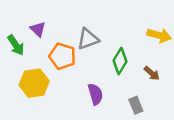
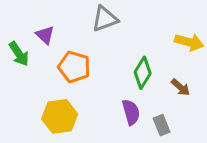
gray triangle: (88, 39) -> (105, 19), moved
yellow hexagon: (34, 83) -> (60, 116), moved
purple semicircle: (95, 94) -> (131, 112), moved

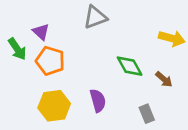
orange pentagon: (74, 67) -> (50, 61), moved
green diamond: (143, 73) -> (130, 66), turned -60
purple semicircle: (131, 112) -> (98, 101), moved

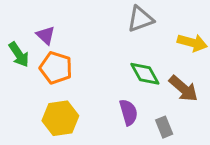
gray triangle: (95, 17) -> (140, 19), moved
brown arrow: (164, 79) -> (183, 89), size x1.5
purple semicircle: (98, 101) -> (129, 112), moved

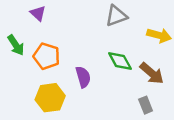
purple triangle: (46, 35) -> (38, 13), moved
purple semicircle: (129, 112) -> (83, 77), moved
gray rectangle: (164, 127) -> (146, 105), moved

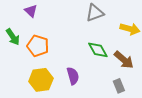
purple semicircle: (83, 77) -> (73, 76), moved

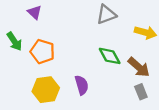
gray rectangle: (119, 86) -> (141, 92), moved

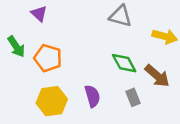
gray triangle: (106, 15) -> (120, 16), turned 35
gray rectangle: (141, 92) -> (133, 97), moved

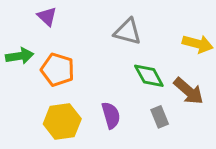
gray triangle: (120, 16) -> (128, 32), moved
green arrow: (16, 47) -> (20, 56), turned -65

